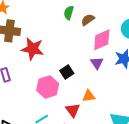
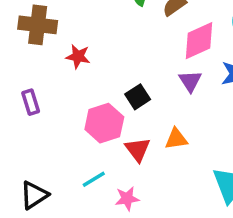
red star: (33, 49) -> (78, 56), size x0.6
red triangle: (73, 110) -> (138, 149), moved

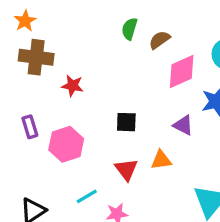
purple triangle: (190, 81) -> (183, 125), moved, turned -30
black square: (138, 97) -> (126, 122), turned 35
pink hexagon: (104, 123) -> (66, 144), moved

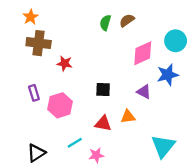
brown semicircle: (159, 40) -> (127, 20), moved
red triangle: (126, 170) -> (103, 123), turned -42

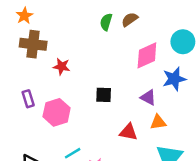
orange triangle: (128, 117) -> (158, 122), moved
red triangle: (103, 123) -> (128, 132), moved

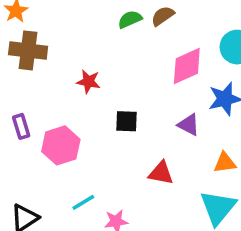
green semicircle: (106, 22) -> (130, 19), turned 49
red star: (62, 66) -> (88, 82), moved
orange triangle: (158, 122) -> (225, 163), moved

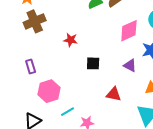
brown cross: (28, 50) -> (35, 21), turned -30
pink hexagon: (61, 145) -> (49, 91), moved

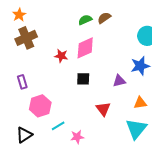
pink diamond: (129, 31) -> (85, 48), moved
purple triangle: (130, 66) -> (119, 81), turned -40
red triangle: (114, 94) -> (103, 109), turned 42

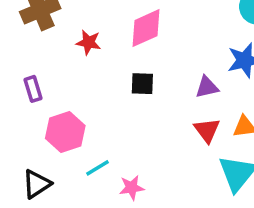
red star: (61, 56) -> (89, 42), moved
red triangle: (103, 109) -> (207, 130), moved

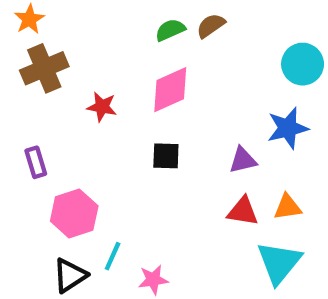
red triangle: (207, 130) -> (243, 211), turned -44
cyan line: (98, 168) -> (113, 256), turned -35
black triangle: (37, 184) -> (70, 275), moved

